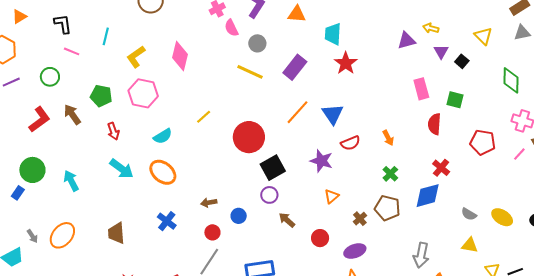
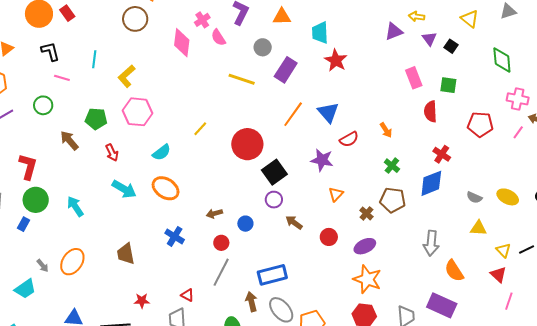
gray circle: (257, 43) -> (263, 47), moved
pink diamond: (180, 56) -> (182, 43), moved
red L-shape: (39, 119) -> (28, 167), moved, turned -32

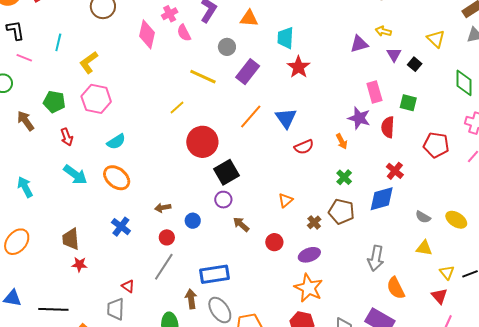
yellow line: (200, 129) -> (177, 107), moved
purple star: (322, 160) -> (359, 118), moved
red star: (142, 301) -> (79, 264), moved

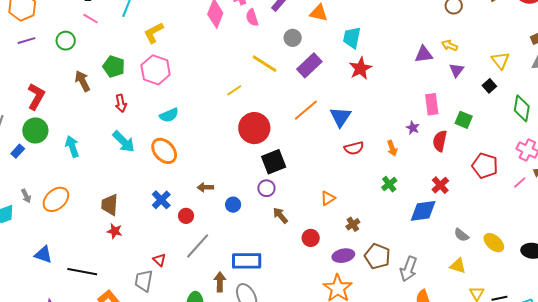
black square: (415, 64) -> (489, 86), moved
purple star: (359, 118) -> (413, 128), size x0.6
brown pentagon: (341, 212) -> (377, 256), moved
red circle: (167, 237) -> (186, 216), moved

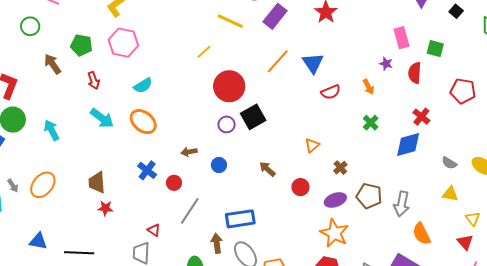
purple circle: (266, 188) -> (227, 124), moved

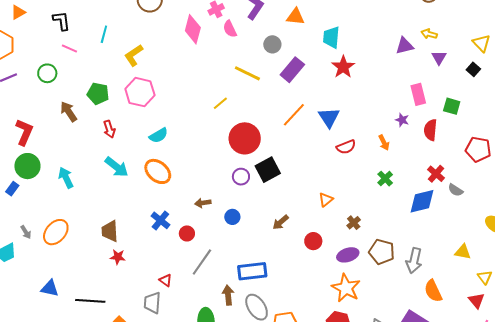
gray semicircle: (449, 163) -> (456, 190), moved
brown arrow: (267, 169) -> (281, 222), turned -84

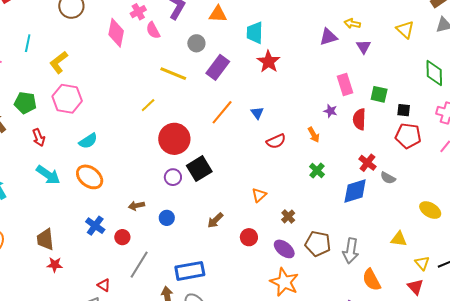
black square: (473, 69) -> (404, 110), moved, turned -32
blue triangle: (329, 117) -> (257, 113), size x0.6
purple ellipse: (348, 255) -> (284, 249), turned 60

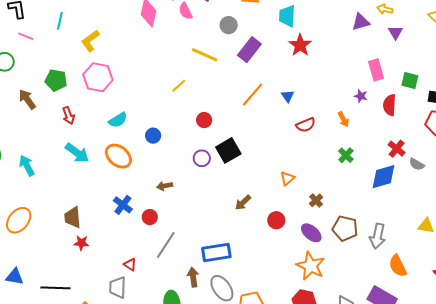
red circle: (174, 139) -> (204, 120), size x0.5
blue circle: (167, 218) -> (153, 136), moved

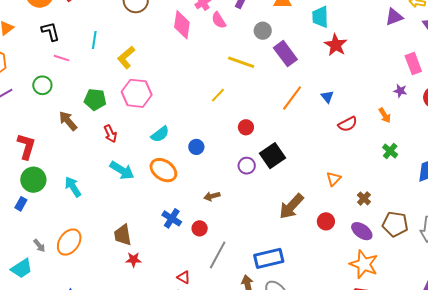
purple rectangle: (249, 50) -> (285, 54), turned -70
brown arrow: (243, 203) -> (291, 206), size x1.6

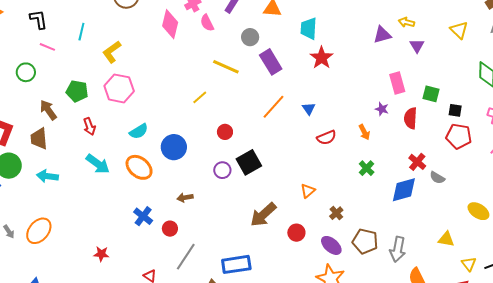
blue circle: (196, 147) -> (174, 147), size x1.6
cyan arrow: (73, 187) -> (47, 176), turned -55
brown trapezoid: (123, 235) -> (39, 139), moved

